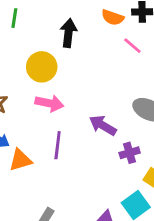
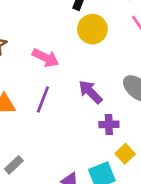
yellow circle: (42, 67) -> (92, 29), moved

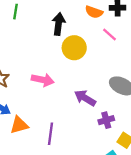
purple line: (43, 99) -> (51, 134), moved

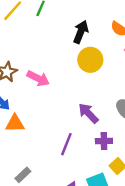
pink arrow: (43, 80) -> (38, 78), moved
purple line: (51, 134) -> (66, 144), moved

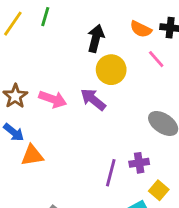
purple arrow: (88, 113) -> (93, 100), moved
purple line: (66, 144) -> (111, 173), moved

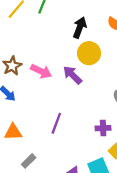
orange triangle: (32, 155) -> (13, 132), moved
purple line: (111, 173) -> (56, 123), moved

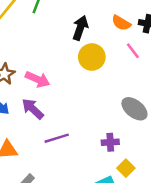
purple arrow: (72, 75) -> (33, 109), moved
purple line: (56, 123) -> (57, 138), turned 54

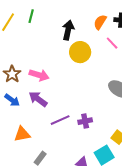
orange semicircle: (121, 23) -> (100, 22), turned 98
purple cross: (110, 142) -> (85, 121), moved

